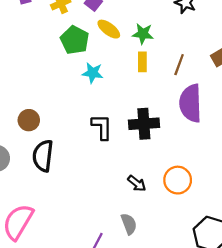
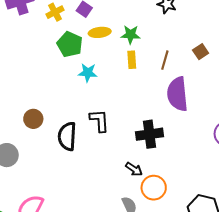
yellow ellipse: (109, 29) -> (100, 32), turned -40
black cross: (144, 124) -> (149, 134), moved
black semicircle: (43, 156) -> (67, 136), moved
orange circle: (178, 180) -> (154, 188), moved

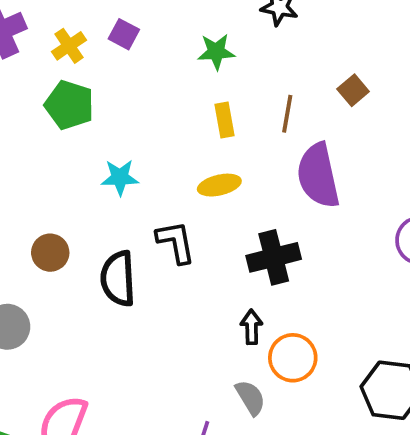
yellow ellipse: (100, 32) -> (219, 185), moved
green star: (131, 35) -> (216, 52), moved
green pentagon: (70, 44) -> (69, 105), moved
cyan star: (88, 73) -> (120, 177), moved
black arrow: (134, 169) -> (252, 327), turned -120

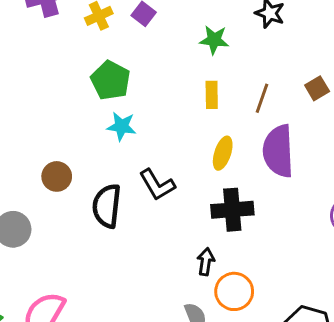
green pentagon: (69, 105) -> (111, 80), moved
yellow ellipse: (219, 185) -> (223, 153), moved, turned -68
black L-shape: (176, 242) -> (157, 185), turned 150

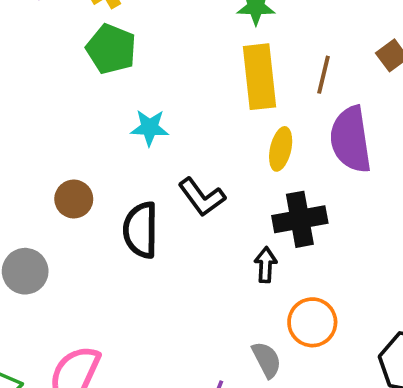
green pentagon: (111, 80) -> (111, 49), moved
yellow rectangle: (212, 95) -> (260, 77), size x1.8
black arrow: (206, 262) -> (266, 265), moved

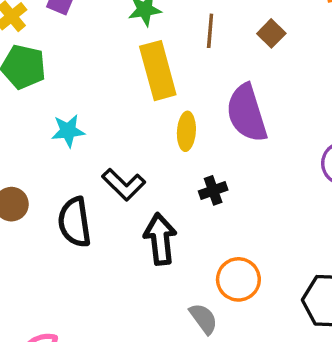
brown line: (324, 75) -> (210, 31), moved
black cross: (300, 219) -> (213, 190), size x0.6
black arrow: (266, 265) -> (160, 239), moved, size x1.6

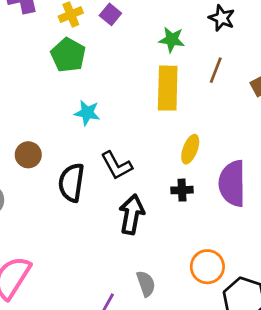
purple semicircle: (247, 113) -> (232, 183), moved
yellow ellipse: (186, 131) -> (190, 149), moved
orange circle: (238, 279) -> (207, 267), moved

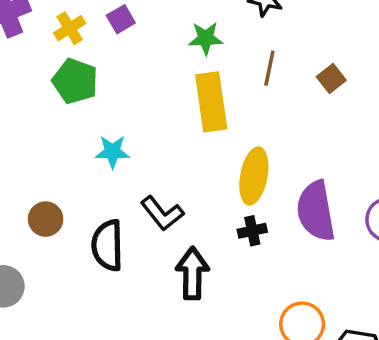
purple square: (110, 14) -> (121, 19), turned 30
yellow ellipse: (190, 149) -> (254, 176), size x1.4

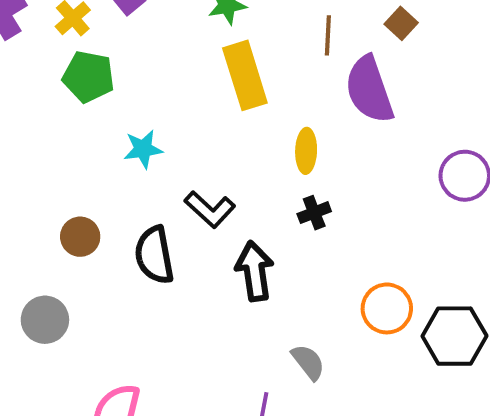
brown line: (269, 68) -> (328, 35), moved
brown square: (331, 79) -> (401, 23), moved
yellow ellipse: (254, 176) -> (306, 151), size x0.7
purple semicircle: (316, 211) -> (369, 90), moved

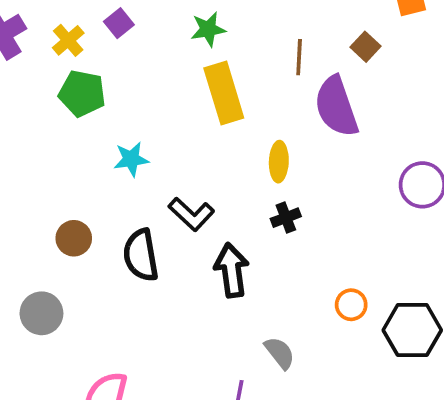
orange circle: (387, 308) -> (351, 305), size x0.7

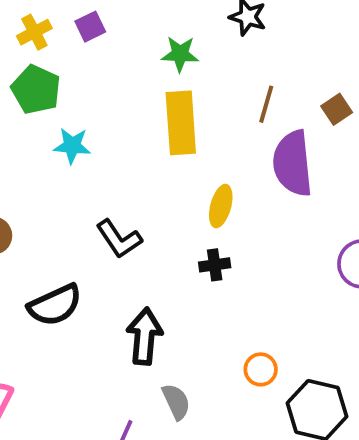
cyan star: (131, 159) -> (72, 146), moved
black semicircle: (141, 255) -> (55, 305), moved, turned -118
black arrow: (232, 270) -> (144, 336), moved

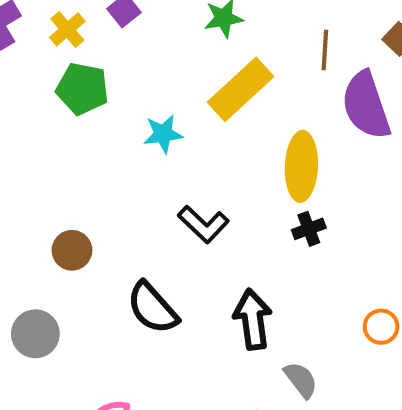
yellow rectangle: (181, 123) -> (241, 89), turned 64
cyan star: (72, 146) -> (163, 134), moved
yellow ellipse: (221, 206) -> (301, 166), size x1.5
black semicircle: (55, 305) -> (153, 308), turned 86

